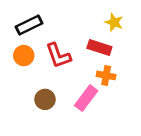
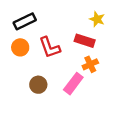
orange cross: (106, 75) -> (90, 64), turned -35

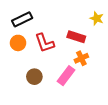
yellow star: (97, 19) -> (97, 18), moved

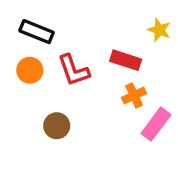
black rectangle: (22, 19) -> (37, 32), turned 48
pink rectangle: (66, 76) -> (156, 124), moved

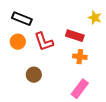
orange cross: (134, 95) -> (80, 57), turned 32
pink rectangle: (156, 124) -> (80, 89), moved

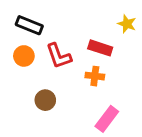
orange cross: (80, 57) -> (95, 76), moved

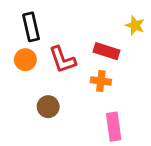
black rectangle: (29, 25) -> (31, 27), turned 55
pink rectangle: (107, 119) -> (114, 127), turned -45

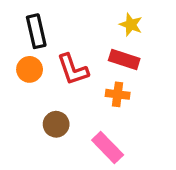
yellow star: (135, 25) -> (131, 25), moved
pink rectangle: (114, 127) -> (108, 147), moved, turned -36

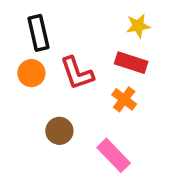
yellow star: (131, 25) -> (138, 26), turned -30
orange cross: (118, 94) -> (124, 99), turned 30

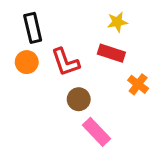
orange cross: (124, 99) -> (138, 84), moved
brown circle: (59, 131) -> (79, 99), moved

